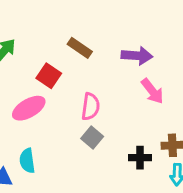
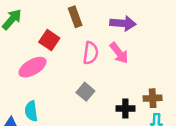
brown rectangle: (80, 48) -> (75, 17), turned 36
pink arrow: (152, 91) -> (119, 53), moved
pink semicircle: (91, 107) -> (91, 53), moved

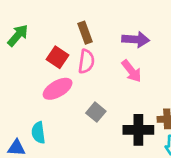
pink semicircle: (91, 53) -> (86, 61), moved
pink ellipse: (33, 67) -> (58, 89), moved
black cross: (125, 108) -> (138, 130), size x1.5

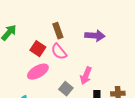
pink semicircle: (86, 61) -> (59, 52), turned 132
pink arrow: (132, 71) -> (86, 76), moved, turned 60

